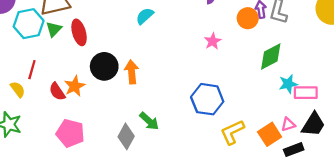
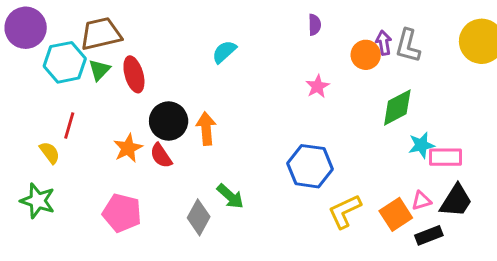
red semicircle: (57, 92) -> (161, 156), moved

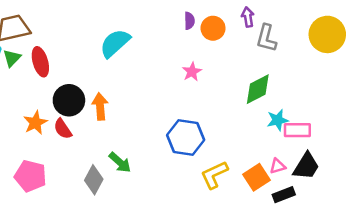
purple arrow: (384, 43) -> (248, 17), moved
cyan semicircle: (224, 52) -> (115, 43), size x1.5
orange circle: (366, 55) -> (213, 28), moved

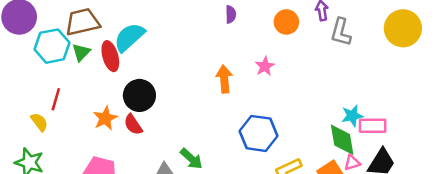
purple semicircle: (189, 21) -> (231, 14), moved
cyan semicircle: (115, 43) -> (129, 37), moved
green diamond: (258, 89) -> (342, 140), moved, turned -72
orange arrow: (100, 106) -> (224, 79), moved

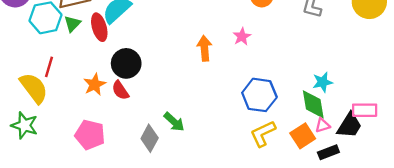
yellow semicircle: (39, 122) -> (34, 88), size x1.8
pink rectangle: (373, 126) -> (365, 110), moved
blue hexagon: (259, 133) -> (259, 95), moved

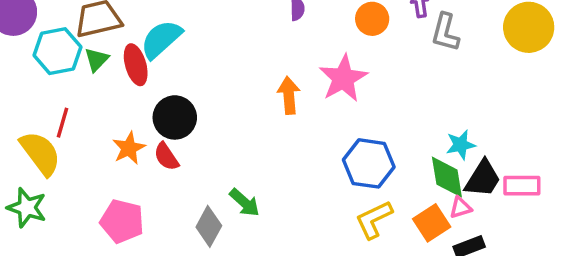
pink star: (242, 37) -> (343, 78), size x1.8
black trapezoid: (349, 125) -> (483, 179), moved

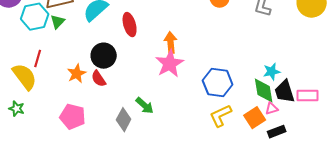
red ellipse: (136, 65) -> (130, 25), moved
pink star: (343, 78) -> (170, 64), moved
black trapezoid: (483, 179) -> (285, 92), turned 130
green star: (27, 208) -> (17, 109), size x0.7

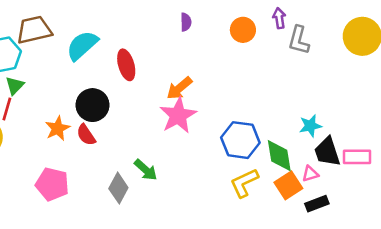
green triangle: (58, 22) -> (15, 86), moved
orange arrow: (171, 43) -> (179, 88), turned -125
green diamond: (264, 91) -> (279, 156), moved

